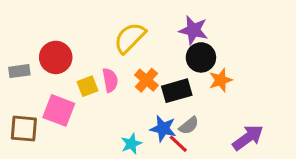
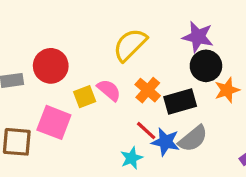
pink semicircle: (110, 80) -> (109, 90), turned -40
gray semicircle: (189, 126) -> (193, 139), size x1.4
red line: (178, 144) -> (146, 131), moved

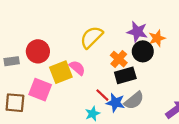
orange cross: (148, 90) -> (119, 59), moved
orange star: (227, 90) -> (157, 38), moved
yellow square: (85, 97) -> (61, 72), size x1.5

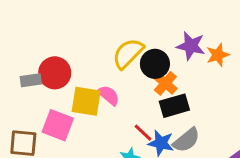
black circle: (143, 51) -> (155, 64), moved
gray rectangle: (12, 61) -> (31, 80), moved
yellow square: (61, 72) -> (86, 101), turned 30

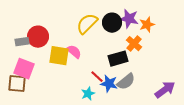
black circle: (155, 64) -> (112, 23), moved
orange cross: (165, 83) -> (134, 44), moved
pink square: (58, 125) -> (24, 69), moved

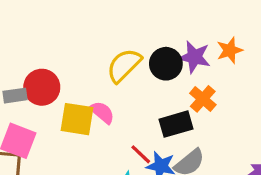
orange star: (147, 25) -> (230, 50), moved

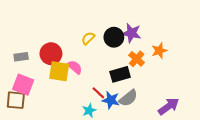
orange star: (230, 50) -> (159, 51), moved
yellow semicircle: (124, 65) -> (88, 38), size x0.6
red circle: (42, 87) -> (51, 54), moved

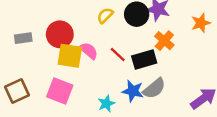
orange star: (159, 51) -> (201, 23), moved
pink square: (23, 85) -> (60, 91), moved
red line: (98, 93) -> (118, 54), moved
brown square: (16, 100) -> (17, 91), turned -30

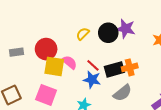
orange cross: (164, 41) -> (130, 67), moved, turned 35
blue star: (133, 91) -> (92, 80), moved

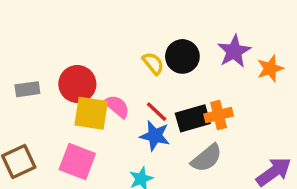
purple star: (126, 29) -> (234, 51), moved, turned 30
yellow semicircle: (83, 34) -> (153, 63), moved, turned 96

